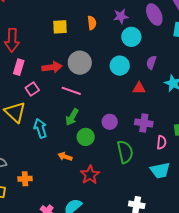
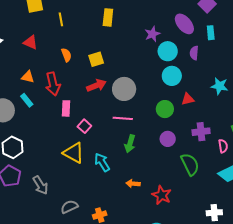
orange semicircle: (92, 23) -> (66, 55), moved
purple semicircle: (151, 62) -> (194, 53), moved
cyan circle: (120, 66) -> (172, 76), moved
red arrow: (52, 67) -> (96, 85), moved
green circle: (86, 137) -> (165, 109), moved

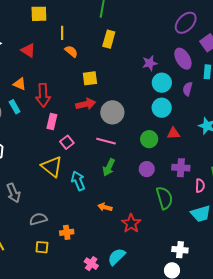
orange semicircle: (66, 55) -> (71, 51), moved, turned -40

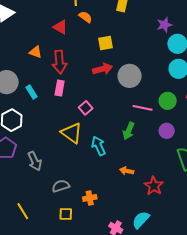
red triangle: (28, 50) -> (60, 27), moved
cyan rectangle: (15, 107) -> (32, 92), moved
pink rectangle: (52, 122) -> (60, 88), moved
pink line: (106, 141) -> (143, 108), moved

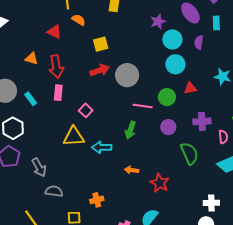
yellow triangle: (72, 133) -> (74, 136), turned -35
cyan arrow: (99, 146) -> (102, 147), turned -60
gray semicircle: (61, 186) -> (54, 191), moved, turned 30

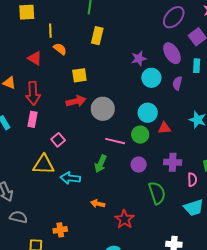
cyan circle: (175, 64) -> (148, 113), moved

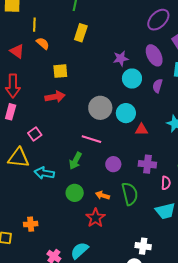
gray circle: (103, 109) -> (100, 108), moved
green circle: (140, 135) -> (75, 193), moved
orange arrow: (98, 204) -> (102, 195), moved

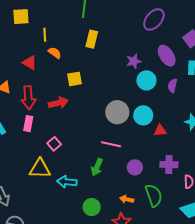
purple ellipse: (158, 20) -> (154, 19), moved
red arrow: (55, 97) -> (58, 103), moved
green circle: (75, 193) -> (92, 207), moved

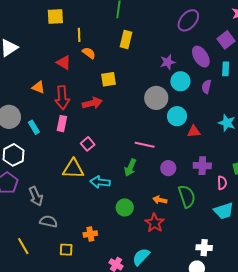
gray circle: (117, 112) -> (156, 98), moved

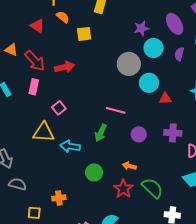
yellow square: (109, 79) -> (84, 34), moved
red arrow: (62, 98) -> (35, 61), turned -40
green semicircle: (187, 196) -> (152, 188), moved, turned -30

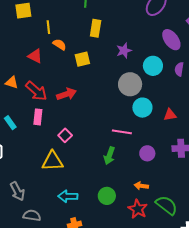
purple star: (141, 28) -> (124, 51), moved
cyan circle: (149, 83) -> (142, 108), moved
cyan arrow: (70, 146) -> (68, 196), moved

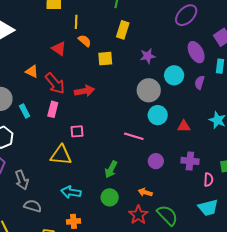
pink square: (65, 135) -> (77, 131), turned 32
green arrow: (109, 156) -> (111, 169), moved

